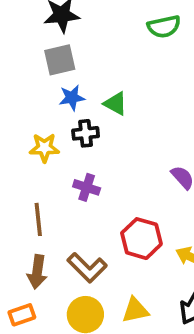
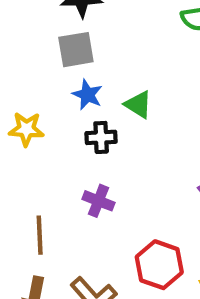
blue star: (72, 98) -> (87, 95), turned 30
yellow star: (44, 148) -> (26, 129), moved

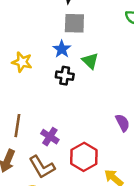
gray square: (76, 50) -> (74, 23), moved
purple cross: (98, 201) -> (50, 137), moved

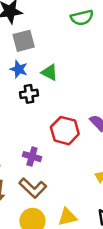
red hexagon: (84, 157) -> (65, 131), moved

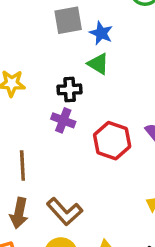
blue star: (19, 69) -> (101, 33), moved
purple cross: (32, 157) -> (63, 120), moved

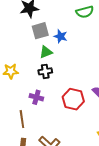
green triangle: (98, 64) -> (46, 52), moved, turned -48
purple cross: (63, 120) -> (36, 97), moved

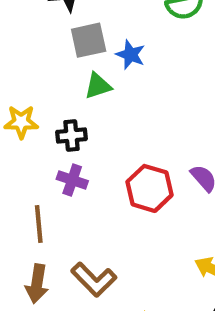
black cross: (45, 71) -> (71, 135), moved

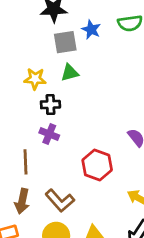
blue star: (131, 55) -> (91, 30), moved
yellow star: (21, 122) -> (35, 79), moved
red hexagon: (150, 188) -> (97, 165), moved

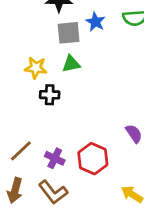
purple cross: (49, 134) -> (55, 158), moved
brown line: (26, 162) -> (21, 151), turned 45

